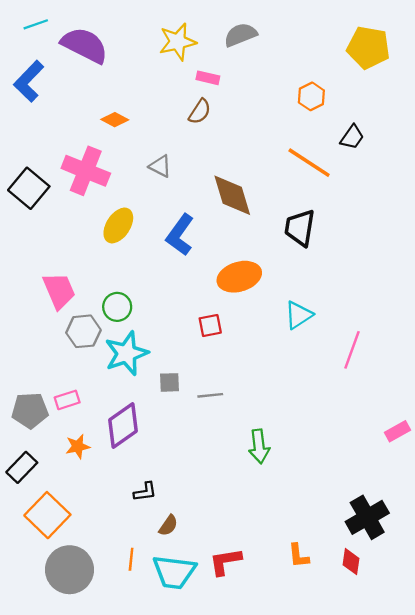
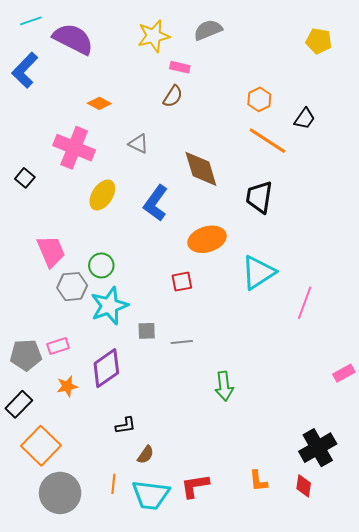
yellow pentagon: (368, 48) -> (319, 41), size x0.7
orange hexagon: (311, 96) -> (259, 99), moved
black square: (29, 188) -> (25, 178), moved, size x0.6
cyan triangle: (299, 315) -> (258, 273), size x1.4

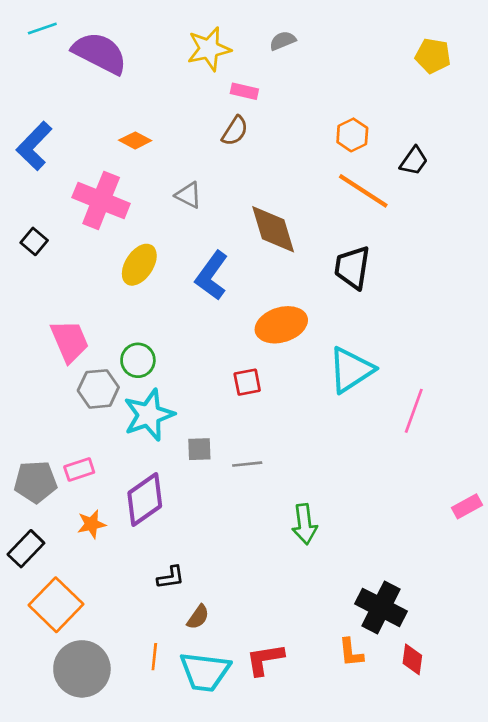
gray semicircle: (208, 30) -> (283, 41), size x0.7
blue L-shape: (25, 70) -> (34, 146), moved
black cross: (318, 448) -> (381, 607), moved, turned -33

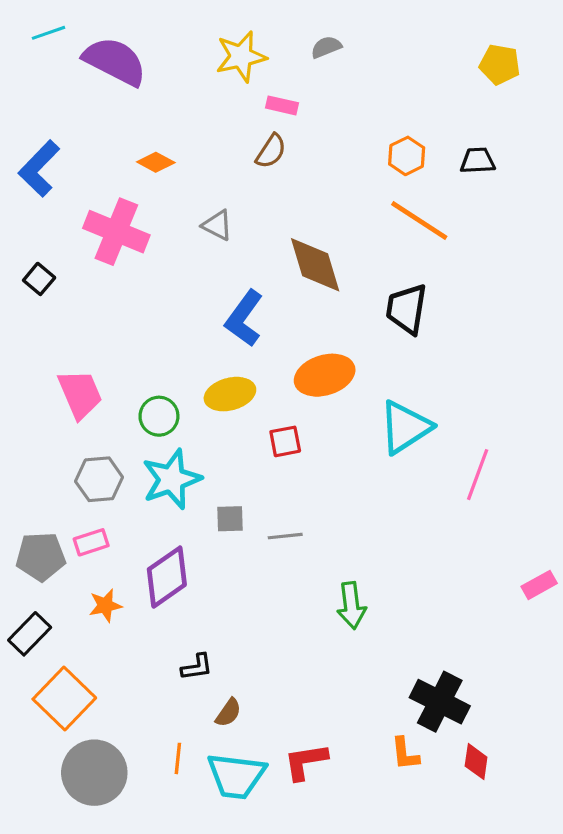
black trapezoid: (414, 161) -> (478, 161), moved, turned -128
yellow ellipse: (139, 265) -> (230, 394), moved, turned 42
gray hexagon: (98, 389) -> (99, 479), moved

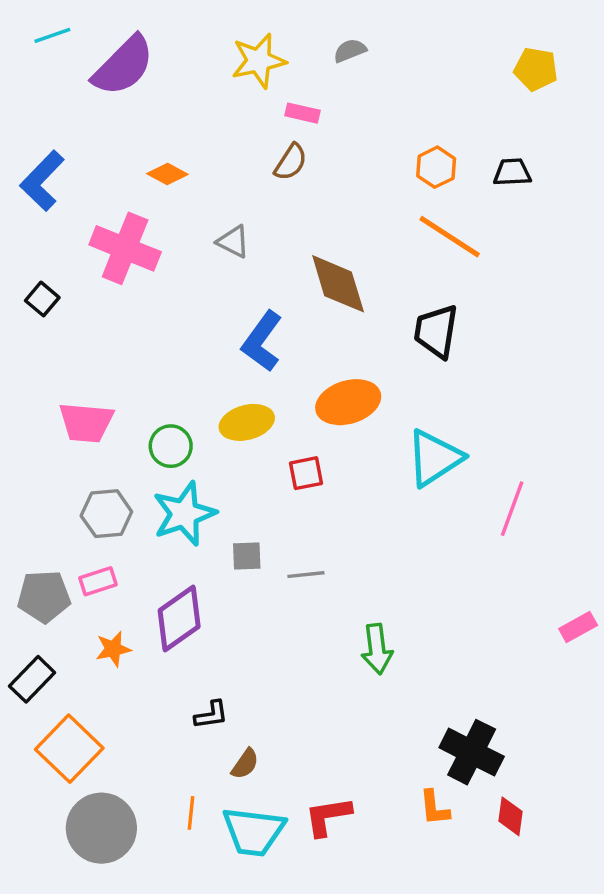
purple semicircle: (115, 61) -> (123, 66), turned 108
pink trapezoid: (80, 394) -> (86, 422), turned 118

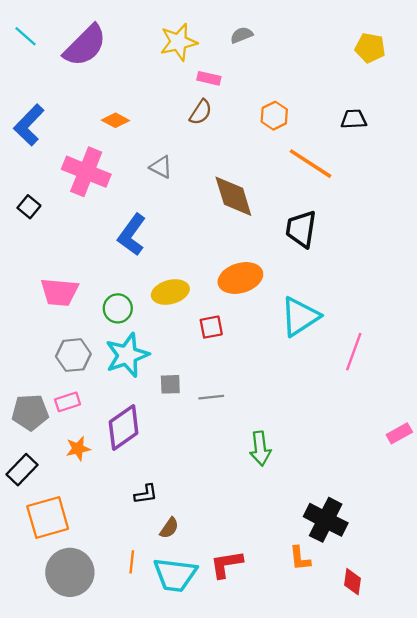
cyan line: (52, 35) -> (25, 36), moved, turned 60
orange hexagon: (436, 167) -> (274, 116), moved
blue L-shape: (262, 341) -> (132, 235), moved
orange square: (69, 749) -> (48, 517), turned 30
red diamond: (510, 816) -> (353, 582), moved

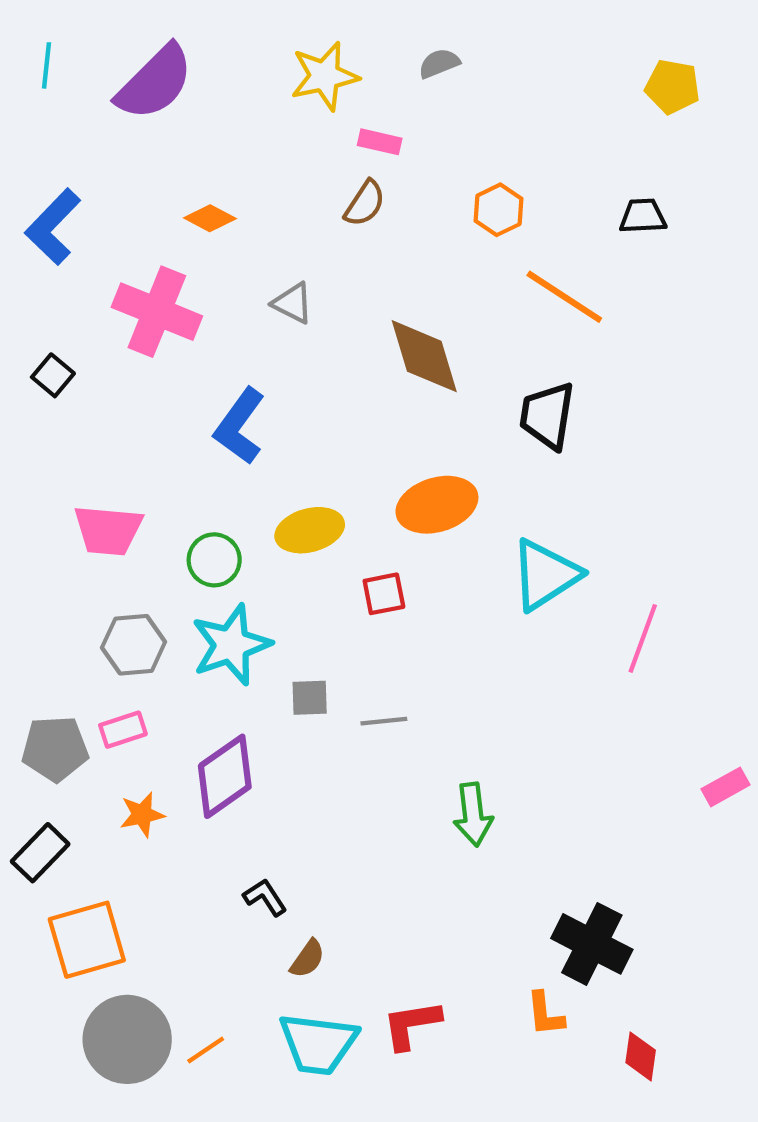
cyan line: (25, 36) -> (47, 65), turned 55
black L-shape: (146, 494) -> (265, 897), turned -115
orange line: (132, 562) -> (206, 1050), moved, turned 50

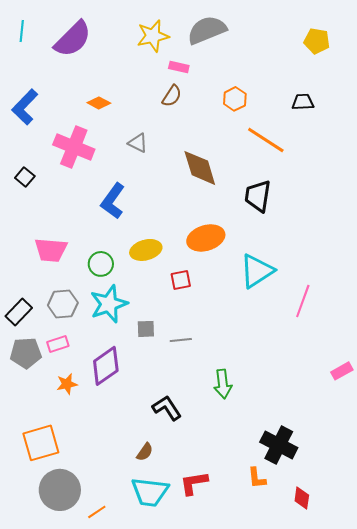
gray semicircle: (439, 63) -> (207, 30), size x2.0
black rectangle: (40, 853) -> (19, 312), moved
black L-shape: (265, 897) -> (167, 408), moved, size x1.4
orange line: (206, 1050) -> (97, 512), moved

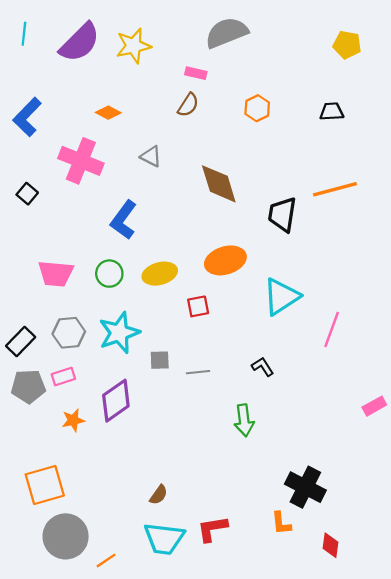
yellow star: (153, 36) -> (133, 46), moved
orange line: (266, 140) -> (335, 189), moved, turned -48
green circle: (101, 264) -> (109, 274), moved
black L-shape: (167, 408) -> (263, 367), moved, size x0.7

